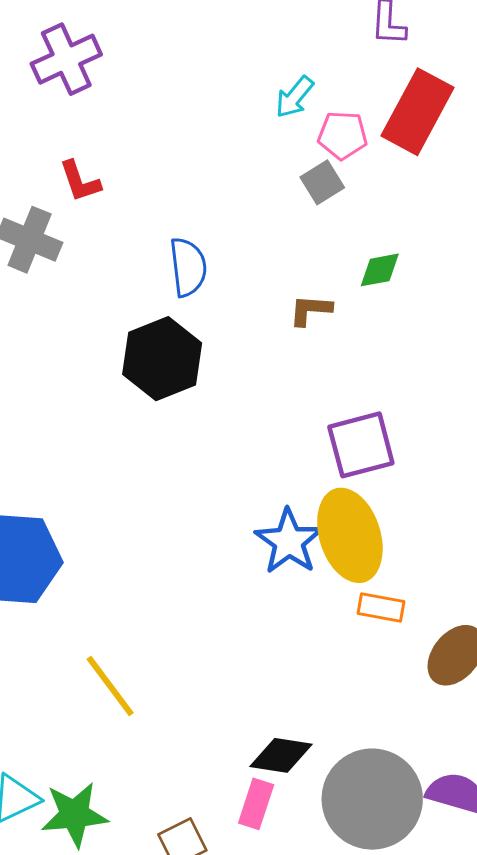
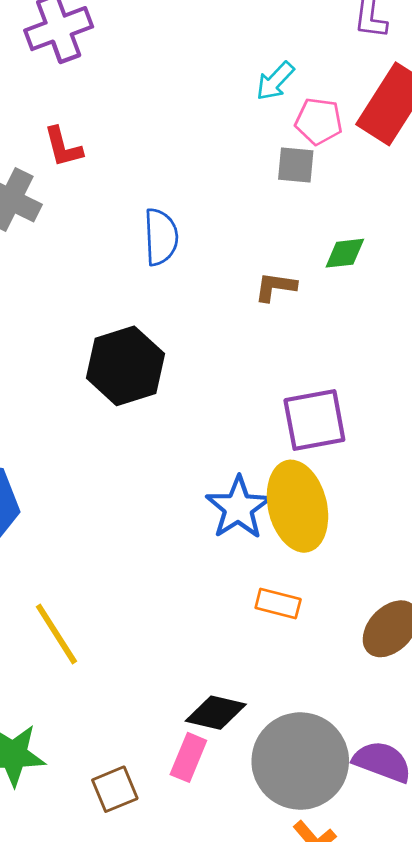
gray square: (322, 182) -> (296, 165), turned 33
black hexagon: (162, 359) -> (125, 366), moved
orange rectangle: (381, 607) -> (278, 604), moved

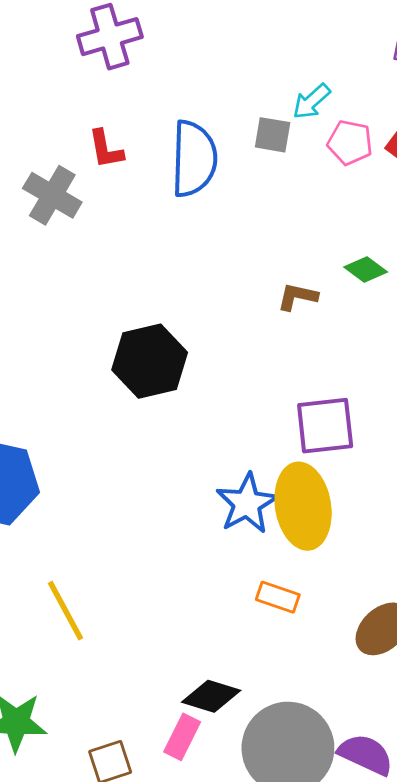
gray square: (296, 165) -> (273, 135), moved
blue semicircle: (161, 237) -> (194, 159), moved, size x1.4
green diamond: (345, 253) -> (366, 270), turned 39

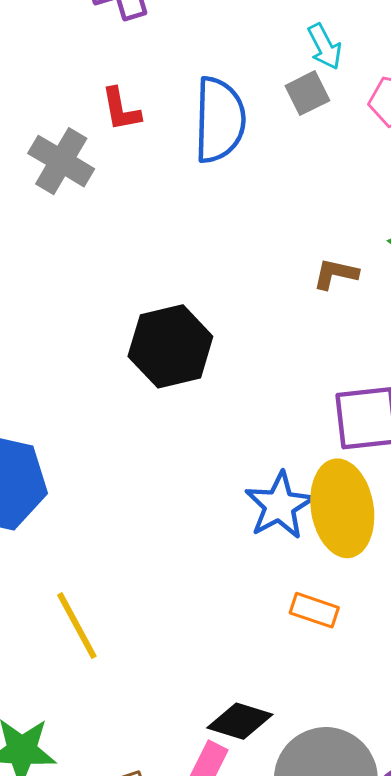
cyan arrow: (311, 101) -> (325, 47), moved, turned -75
gray square: (273, 135) -> (307, 93), turned -36

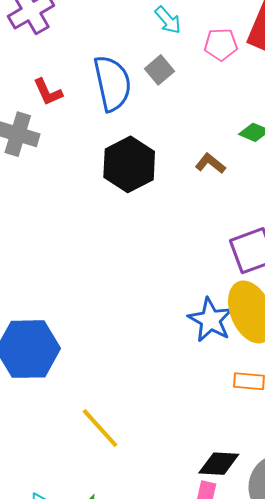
gray square: (307, 93) -> (160, 70), moved
brown L-shape: (336, 274) -> (210, 164), turned 40
black hexagon: (170, 346) -> (129, 164), moved

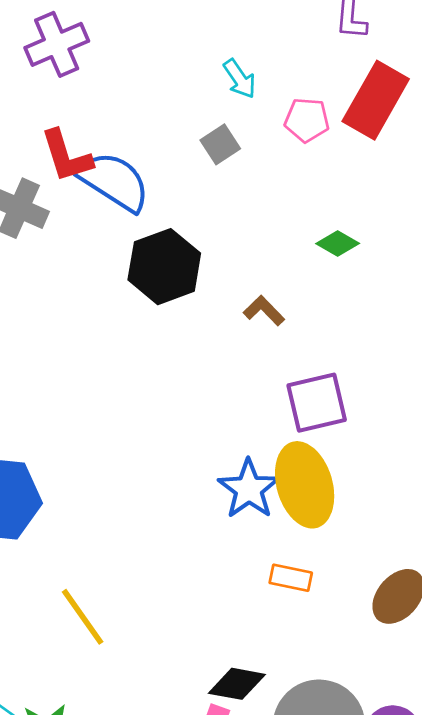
blue semicircle: (112, 83) -> (114, 181), moved, turned -52
red L-shape: (48, 92) -> (66, 156), size x1.4
brown L-shape: (210, 164) -> (264, 311), moved

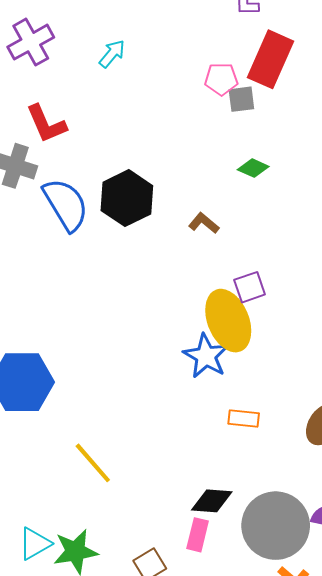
cyan arrow: (240, 79) -> (112, 54), moved, turned -100
gray square: (220, 144) -> (241, 99), moved, turned 32
blue semicircle: (114, 181) -> (66, 204), moved, turned 32
purple square: (317, 403) -> (250, 287), size x0.7
yellow ellipse: (305, 485) -> (228, 321), moved

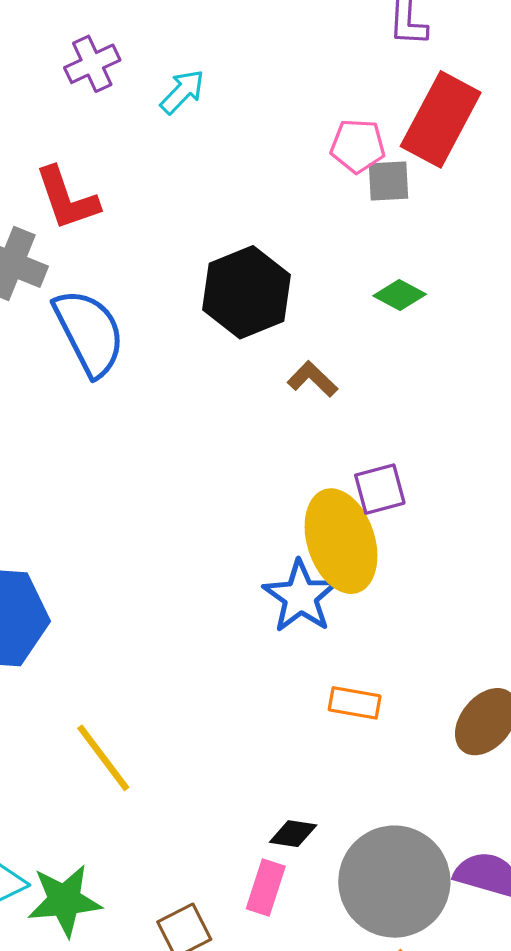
purple cross: (31, 42) -> (92, 64), moved, size x0.7
black hexagon: (127, 198) -> (246, 292), moved
black diamond: (212, 501) -> (293, 834), size x0.7

